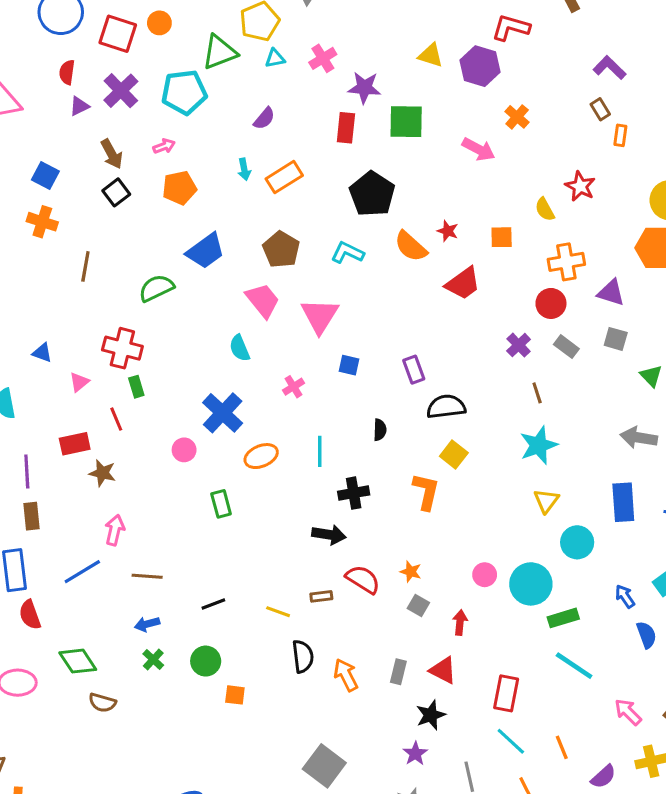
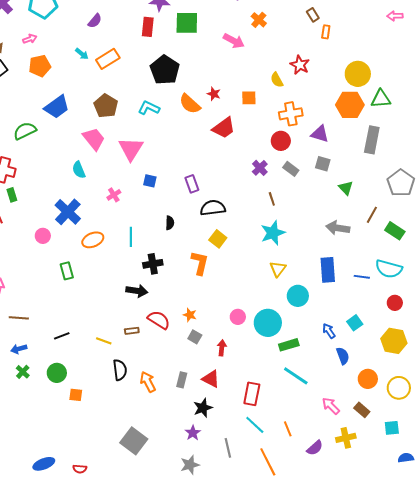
cyan arrow: (244, 169) -> (82, 54), turned -40

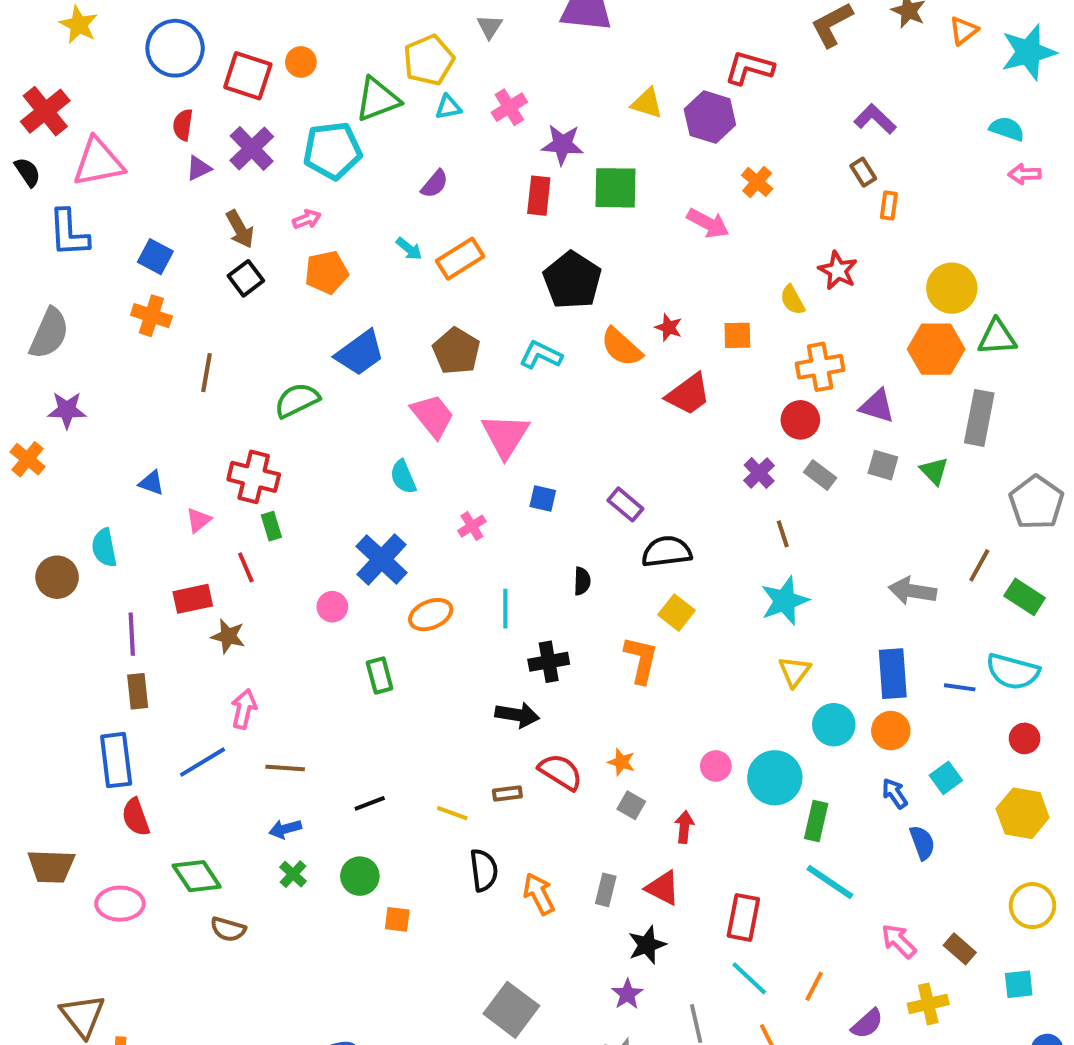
purple rectangle: (192, 184) -> (625, 504), turned -30
green triangle: (346, 188) -> (934, 471), moved
green rectangle: (289, 345) -> (816, 821), turned -60
orange circle: (368, 379) -> (891, 731), moved
orange line: (288, 429) -> (814, 986), turned 49

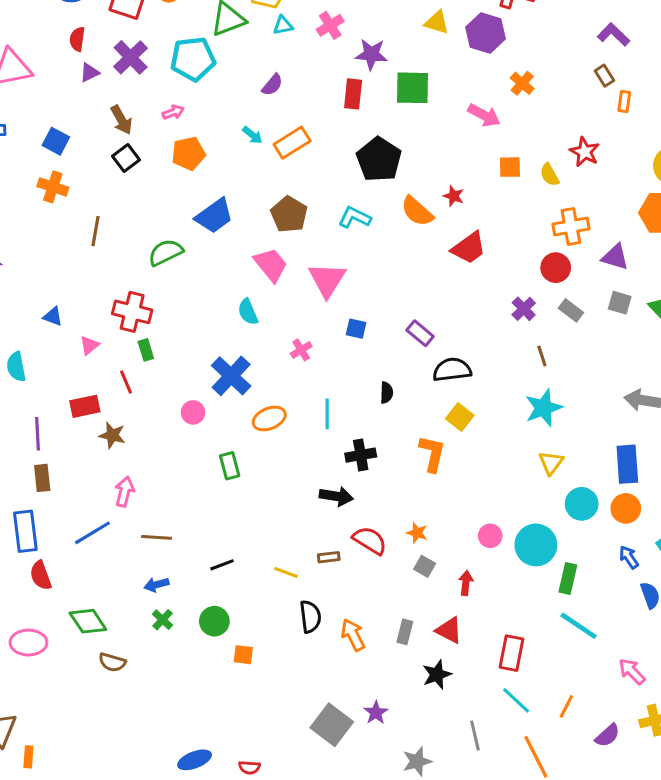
orange square: (737, 335) -> (510, 167), moved
purple star: (627, 994) -> (376, 713), moved

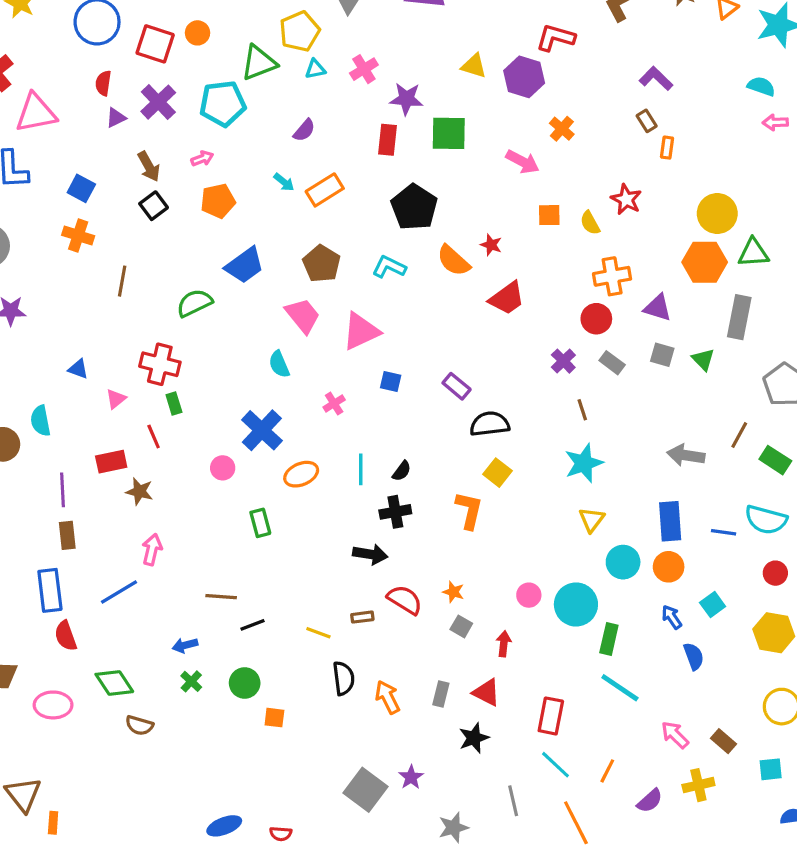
pink triangle: (327, 280) -> (361, 331), turned 33
black semicircle: (387, 393) -> (402, 471), moved, turned 35
brown line: (156, 537) -> (221, 597), moved

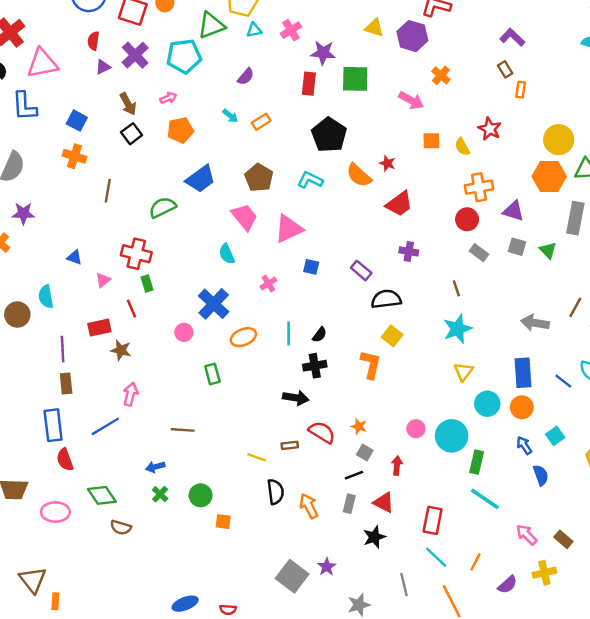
orange rectangle: (325, 190) -> (261, 122), size x0.7
purple cross: (563, 361) -> (409, 251), moved, turned -36
blue line: (724, 532) -> (563, 381), turned 30
black line: (252, 625) -> (354, 475), moved

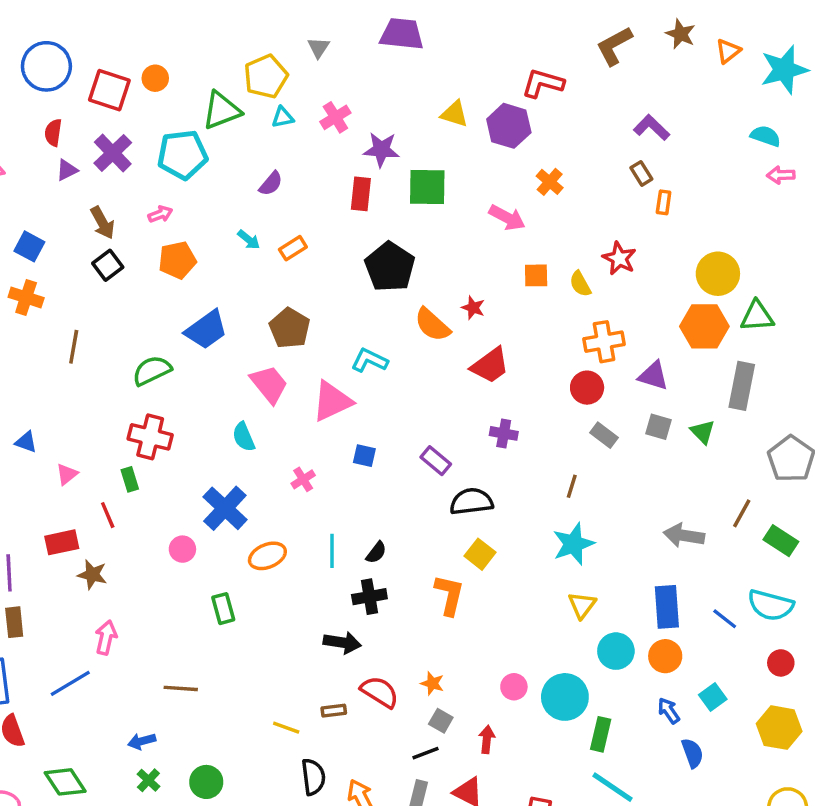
cyan L-shape: (310, 180) -> (369, 360), moved
red cross: (136, 254) -> (150, 437), moved
brown line: (456, 288) -> (572, 486), turned 35

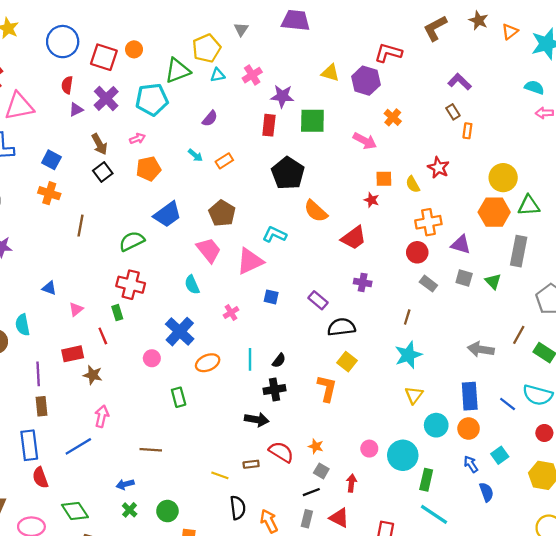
red star: (473, 308) -> (372, 200), moved

